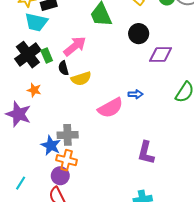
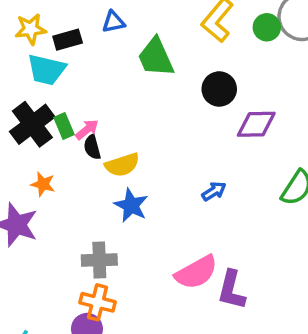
pink arrow: (75, 46) -> (87, 130), moved, size x0.6
blue arrow: (135, 94) -> (214, 191), turned -32
pink semicircle: (110, 108) -> (196, 272), moved
blue star: (51, 145) -> (131, 205), moved

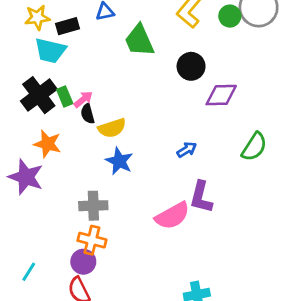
orange star: (43, 184) -> (47, 144), size x1.4
purple L-shape: (232, 290) -> (201, 197), moved

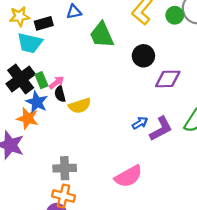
blue star: (119, 161) -> (37, 102), moved
purple L-shape: (201, 197) -> (161, 129), moved, turned -132

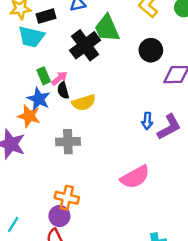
black cross: (21, 79) -> (85, 45), moved
blue arrow: (140, 123) -> (147, 121), turned 126
gray cross: (65, 168) -> (68, 142), moved

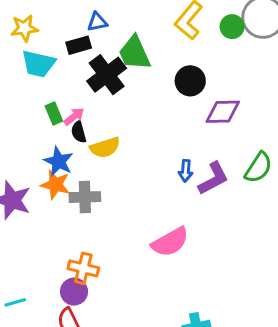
black rectangle: (46, 16) -> (79, 45), moved
blue star: (39, 99) -> (59, 161), moved
orange star: (29, 116) -> (55, 185), moved
cyan line: (13, 225) -> (15, 302), turned 42

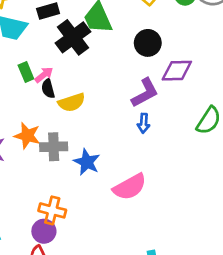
blue star: (59, 161) -> (87, 162), moved
purple L-shape: (213, 178) -> (145, 93), moved

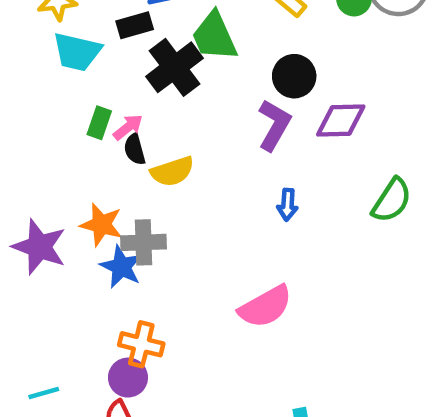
green rectangle: (26, 72) -> (99, 123), turned 42
purple L-shape: (145, 93) -> (274, 125), moved, turned -32
blue star: (87, 162) -> (121, 267), moved

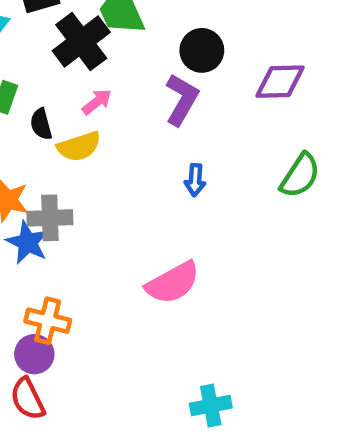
purple diamond: (341, 121) -> (280, 82), moved
pink arrow: (128, 127) -> (97, 102), moved

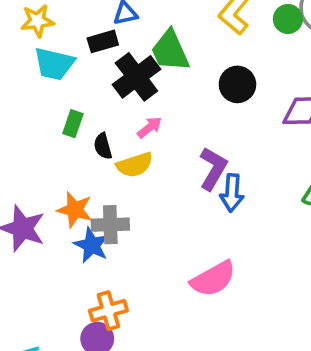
purple L-shape: (182, 100) -> (213, 169), moved
blue arrow: (195, 180) -> (232, 193), size x1.4
orange cross: (48, 321) -> (108, 311), turned -30

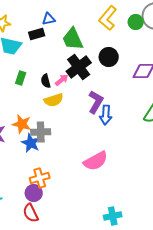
black cross: (136, 77) -> (79, 67), moved
black semicircle: (103, 146) -> (46, 81), moved

